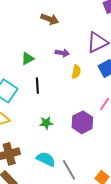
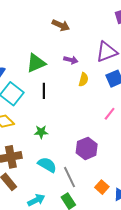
green triangle: (28, 58) -> (36, 63), size x1.5
purple hexagon: (82, 122) -> (87, 148), moved
green star: (46, 123) -> (41, 132), moved

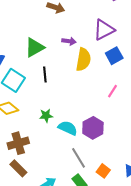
yellow semicircle: (83, 80) -> (83, 60), size x1.6
cyan semicircle: (47, 165) -> (68, 128), moved
orange square: (102, 187) -> (103, 171), moved

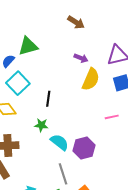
green triangle: (35, 47) -> (28, 46), moved
black line: (45, 74) -> (48, 99), moved
pink line: (113, 91) -> (112, 117), turned 32

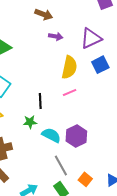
purple arrow: (81, 58) -> (56, 36), moved
black line: (48, 99) -> (40, 101), moved
pink line: (112, 117) -> (70, 92), moved

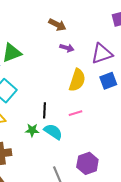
pink line: (70, 92) -> (76, 113), moved
cyan semicircle: (51, 135) -> (53, 132), moved
purple hexagon: (76, 136) -> (87, 163), moved

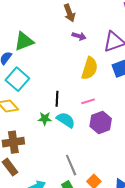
brown arrow: (57, 25) -> (69, 13), turned 42
purple hexagon: (87, 163) -> (101, 122), moved

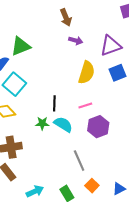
gray line: (71, 165) -> (79, 161), moved

